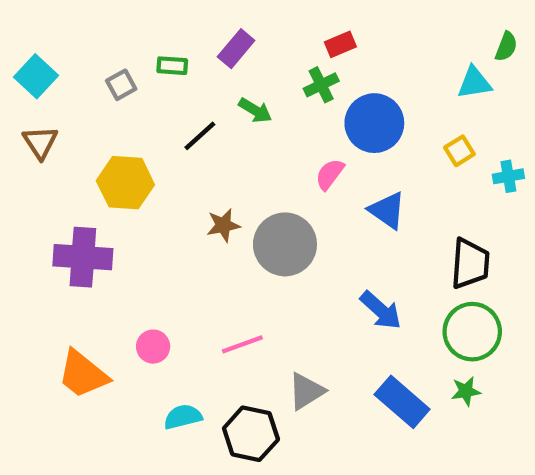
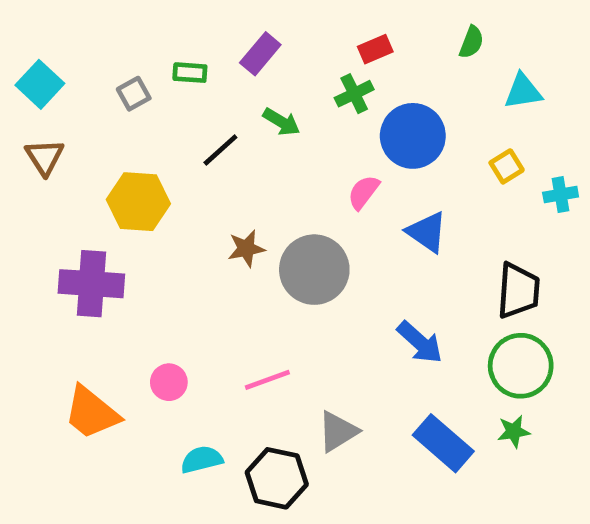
green semicircle: (506, 47) -> (471, 42), moved

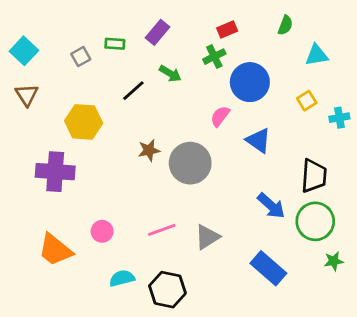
blue arrow: (420, 342) -> (271, 206), moved
gray triangle: (338, 431) -> (207, 237), moved
green star: (514, 431) -> (334, 261), moved

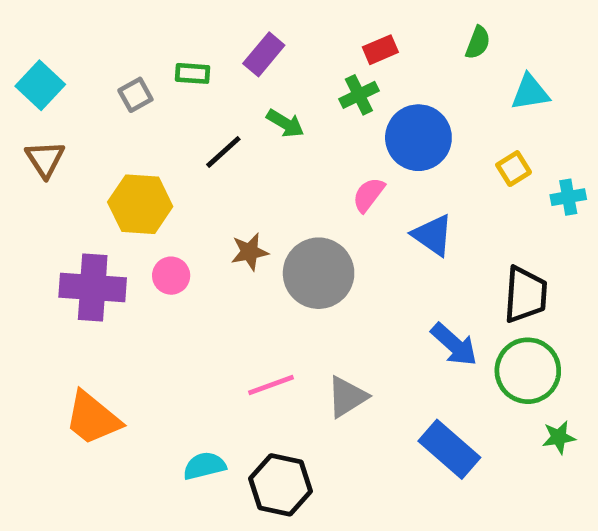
pink circle: (102, 231) -> (171, 276), moved

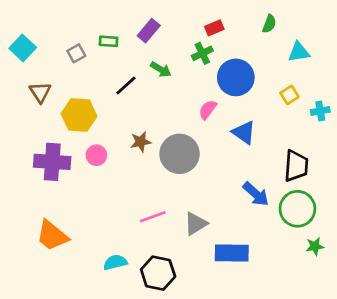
brown triangle: (45, 159) -> (40, 92), moved
blue rectangle: (449, 449) -> (232, 253), moved, turned -40

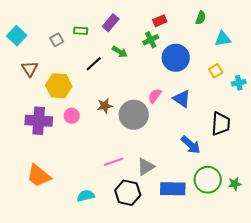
pink semicircle: (208, 110) -> (155, 96), moved
green circle: (297, 209) -> (208, 180), moved
black hexagon: (158, 273) -> (128, 193), moved

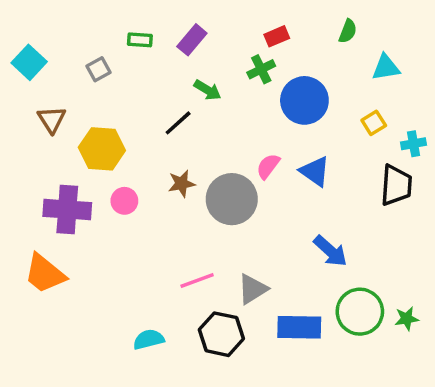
green rectangle: (81, 31) -> (140, 40), moved
black line: (94, 64) -> (178, 123), moved
black trapezoid: (221, 124) -> (396, 185), moved
orange trapezoid: (39, 176) -> (45, 274), moved

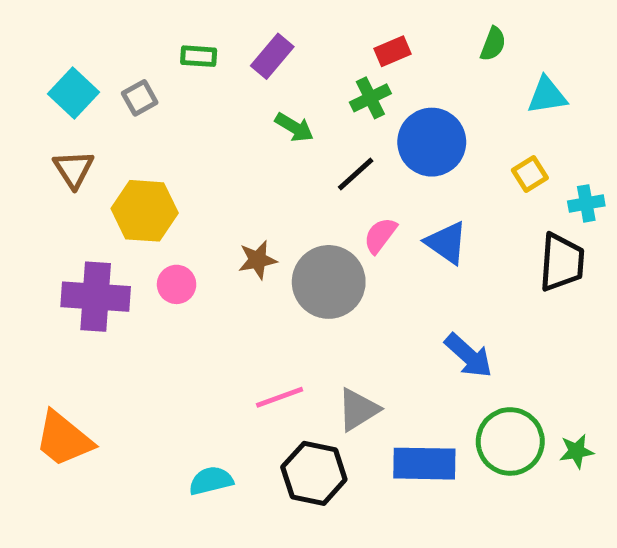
cyan square: (29, 62) -> (73, 93), moved
black line: (178, 123) -> (356, 174), moved
orange trapezoid: (45, 274) -> (64, 439), moved

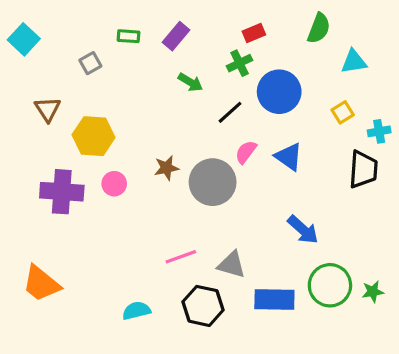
green semicircle: (493, 44) -> (319, 28), size x1.4
cyan square: (73, 93) -> (24, 39), moved
gray triangle: (358, 410) -> (232, 265), turned 48

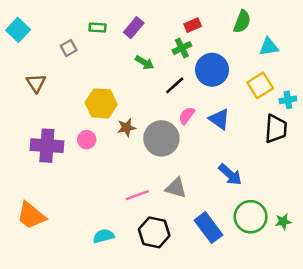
yellow square: (343, 112) -> (260, 85), size x1.5
yellow hexagon: (94, 136) -> (101, 103), moved
gray triangle: (232, 265) -> (176, 188), moved
blue rectangle: (274, 300) -> (208, 228), turned 52

